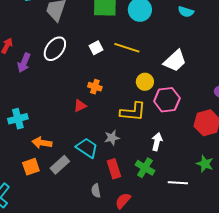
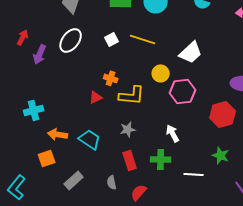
yellow L-shape: (133, 112) -> (132, 95), moved
white arrow: (157, 142) -> (173, 133), turned -42
cyan trapezoid: (87, 148) -> (90, 139), moved
gray rectangle: (60, 165) -> (74, 180), moved
green cross: (145, 168) -> (161, 159), turned -30

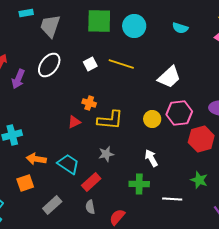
yellow circle: (161, 73) -> (152, 119), moved
pink hexagon: (183, 91) -> (179, 113), moved
red rectangle: (130, 160) -> (91, 182), moved, turned 66

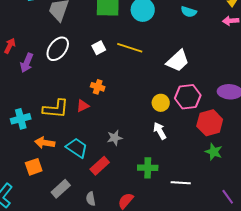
yellow L-shape: (110, 120) -> (56, 109), moved
white arrow: (151, 158) -> (160, 131), moved
green star: (199, 180) -> (214, 152), moved
gray semicircle: (90, 207) -> (91, 199), moved

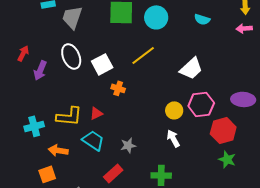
white square: (99, 48) -> (102, 64), moved, size x1.5
yellow line: (130, 48) -> (143, 55), turned -55
white ellipse: (58, 49) -> (71, 56), turned -60
orange cross: (98, 87) -> (118, 88), moved
cyan trapezoid: (77, 148) -> (93, 140), moved

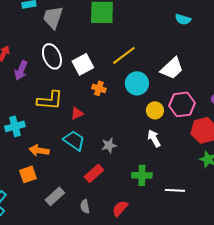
cyan circle: (156, 17) -> (137, 83), moved
yellow L-shape: (69, 116) -> (50, 100), moved

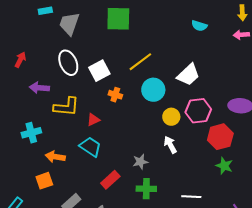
purple arrow: (21, 70) -> (39, 88), moved, turned 72
gray star: (109, 145) -> (140, 162), moved
green cross: (142, 175) -> (146, 189), moved

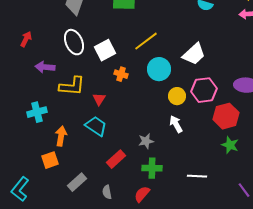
red triangle: (93, 120) -> (99, 99), turned -32
orange arrow: (55, 157) -> (61, 136), turned 90

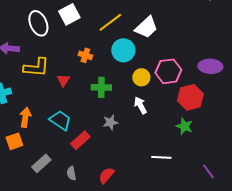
white square: (105, 50) -> (69, 14), moved
white trapezoid: (194, 54) -> (146, 27), moved
cyan trapezoid: (96, 126) -> (60, 120), moved
green star: (230, 145) -> (184, 126), moved
green cross: (152, 168) -> (101, 87), moved

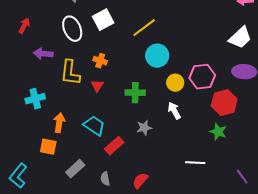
white trapezoid: (146, 27) -> (240, 38), moved
orange cross: (85, 55) -> (100, 61), moved
yellow L-shape: (36, 67) -> (70, 73), turned 92
orange square: (14, 141) -> (48, 147), turned 30

